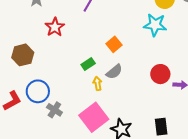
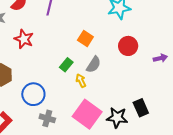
red circle: (160, 74) -> (128, 46), moved
blue circle: (38, 91) -> (33, 94), moved
black rectangle: (161, 127) -> (141, 108), moved

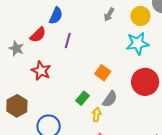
red circle: (128, 46) -> (145, 82), size x1.4
yellow arrow: (81, 81) -> (97, 115), turned 32

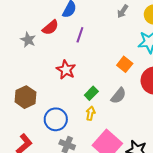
red star: (41, 71) -> (66, 70), moved
orange square: (103, 73) -> (125, 64), moved
yellow arrow: (97, 115) -> (90, 113), moved

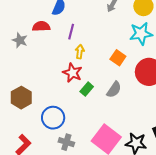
red semicircle: (50, 27) -> (41, 26), turned -138
red star: (66, 70) -> (72, 73), moved
yellow arrow: (90, 113) -> (80, 52), moved

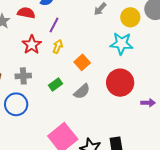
orange square: (118, 58) -> (82, 62), moved
red star: (72, 73) -> (32, 45), moved
gray cross: (66, 142) -> (23, 76), moved, turned -35

